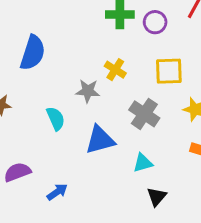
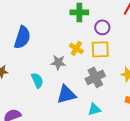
purple circle: (155, 22) -> (102, 27), moved
yellow square: (169, 71) -> (100, 49), moved
gray cross: (144, 114) -> (95, 77), turned 30

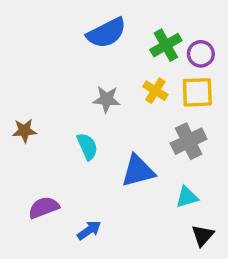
green cross: (79, 12) -> (166, 45), moved, turned -30
blue semicircle: (22, 37) -> (107, 33), moved, turned 45
gray star: (58, 62) -> (107, 99), moved

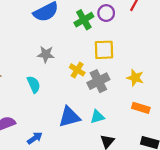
purple circle: (201, 54) -> (106, 13), moved
yellow cross: (155, 91) -> (77, 70), moved
blue triangle: (138, 171) -> (69, 117), moved

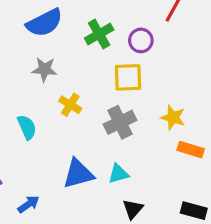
purple circle: (106, 13) -> (141, 40), moved
gray star: (46, 54) -> (45, 69), moved
yellow cross: (77, 70) -> (70, 105), moved
orange rectangle: (141, 108) -> (191, 150), moved

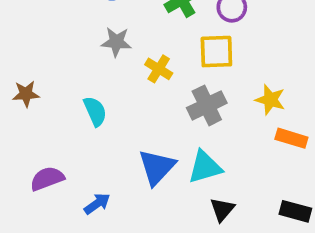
yellow cross: (70, 105) -> (159, 69), moved
blue triangle: (78, 174) -> (157, 167), turned -32
cyan triangle: (118, 174) -> (205, 167), size x1.4

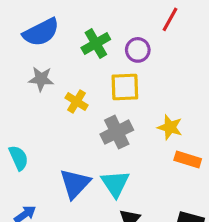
cyan semicircle: (95, 111) -> (19, 158), moved
cyan triangle: (205, 167) -> (115, 184), turned -48

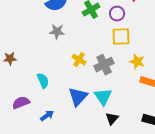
yellow square: (125, 87) -> (121, 37), moved
yellow cross: (77, 101) -> (79, 60), moved

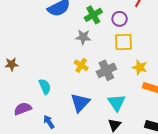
gray star: (57, 32) -> (83, 37), moved
cyan triangle: (103, 97) -> (116, 103), moved
blue arrow: (47, 116) -> (49, 122), turned -88

